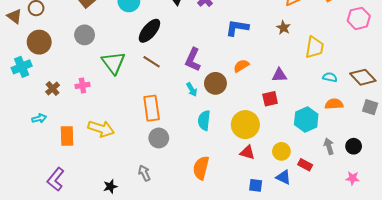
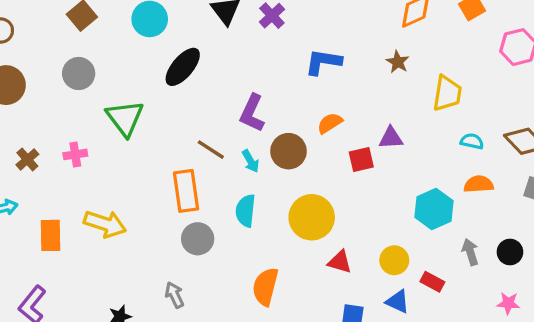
brown line: (152, 62) -> (211, 150), moved
red square: (270, 99) -> (361, 159), moved
cyan semicircle: (204, 120) -> (246, 211), moved
yellow circle: (245, 125) -> (312, 217), moved

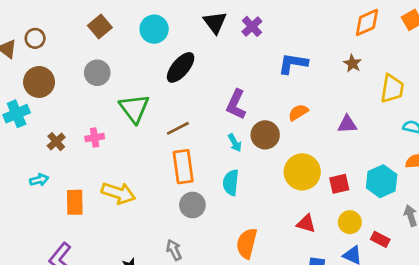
brown line: (211, 150) -> (178, 128), moved, turned -60
red square: (361, 159) -> (339, 184), moved
yellow circle: (312, 217) -> (302, 172), moved

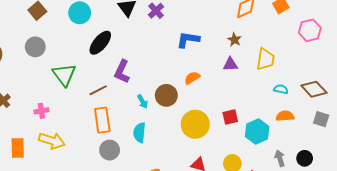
purple L-shape: (236, 104) -> (122, 72), moved
purple triangle: (347, 124) -> (230, 64), moved
pink cross: (95, 138) -> (41, 111), moved
red square: (339, 184) -> (230, 117), moved

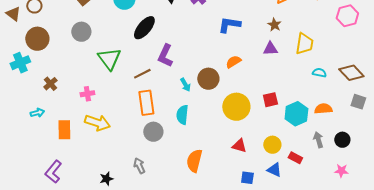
orange semicircle: (285, 116) -> (323, 109), moved

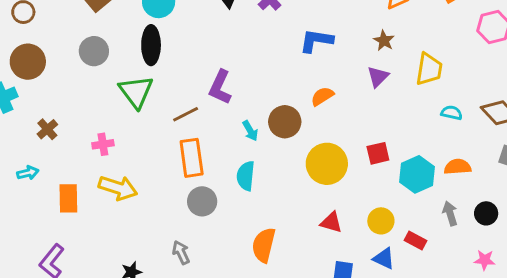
black ellipse: (144, 28) -> (151, 45), moved, turned -40
purple triangle: (270, 49) -> (378, 77), turned -42

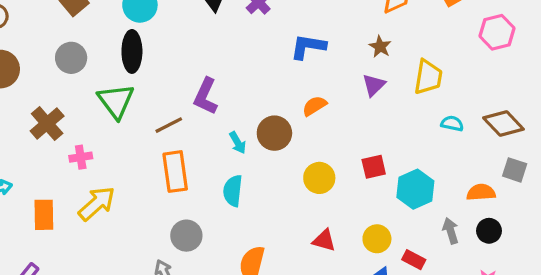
brown cross: (47, 129) -> (47, 123), moved, size x1.5
yellow circle: (327, 164) -> (319, 178), size x0.7
orange semicircle: (458, 167) -> (481, 192), moved
yellow arrow: (118, 188) -> (97, 204), turned -60
gray circle: (202, 201) -> (186, 236), moved

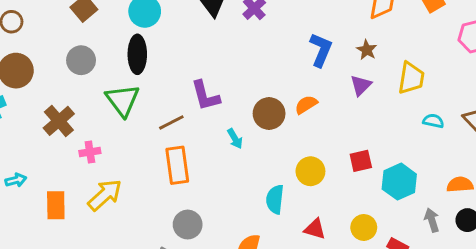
blue L-shape: (308, 47) -> (321, 50), moved, turned 104
purple L-shape: (206, 96) -> (205, 96), turned -40
brown circle: (274, 133) -> (269, 114), moved
cyan semicircle: (233, 191) -> (275, 199), moved

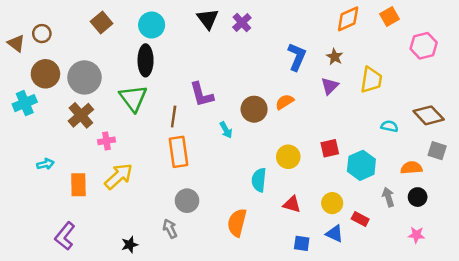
gray circle: (81, 60) -> (85, 77), moved, size x1.4
cyan semicircle: (433, 121) -> (390, 126), moved
brown line: (171, 122) -> (174, 116), turned -55

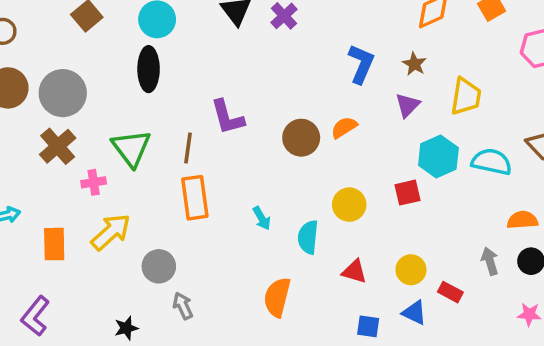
green triangle: (133, 98) -> (131, 148), moved
cyan semicircle: (390, 126) -> (492, 162), size x1.6
cyan arrow: (226, 130) -> (262, 218), moved
cyan hexagon: (361, 165) -> (438, 157), moved
gray circle: (187, 201) -> (159, 266), moved

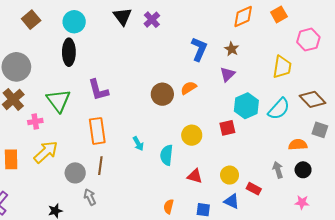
yellow trapezoid: (466, 97) -> (282, 67), moved
purple L-shape: (227, 117) -> (98, 90), moved
brown line: (188, 148) -> (100, 166), moved
cyan semicircle: (492, 162) -> (279, 109), turned 120
orange semicircle: (277, 297) -> (169, 207), moved, size x0.6

